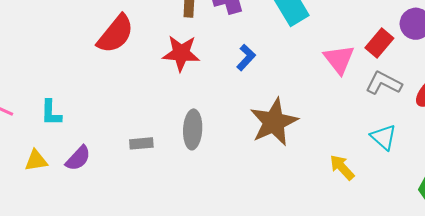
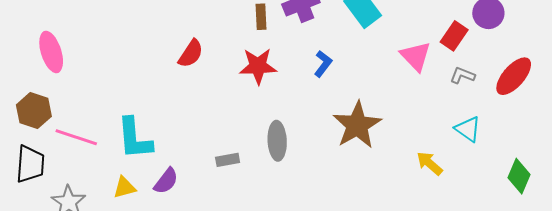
red semicircle: (115, 34) -> (191, 54), size x0.7
gray L-shape: (384, 83) -> (462, 75), size x0.7
cyan L-shape: (51, 113) -> (135, 138), size x1.6

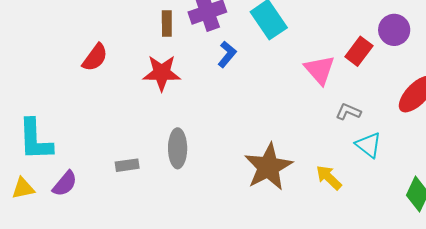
blue L-shape: (323, 64) -> (227, 54), moved
gray L-shape: (462, 75) -> (348, 112), moved
brown star: (357, 125) -> (268, 167), moved

